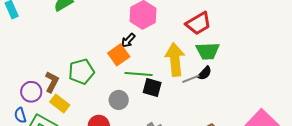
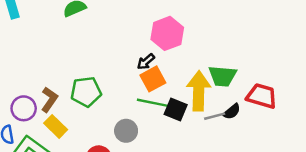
red trapezoid: (198, 23) -> (262, 96), moved, turned -140
green trapezoid: (208, 51) -> (223, 76), moved
orange square: (119, 55) -> (153, 79), moved
black square: (152, 87) -> (176, 110), moved

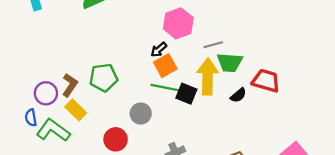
gray line: (215, 116) -> (213, 45), moved

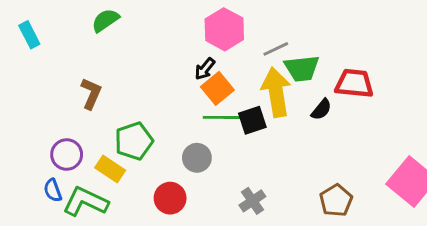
green pentagon: (104, 78) -> (134, 141), moved
brown L-shape: (70, 85) -> (91, 94), moved
black square: (186, 94) -> (252, 120), turned -30

